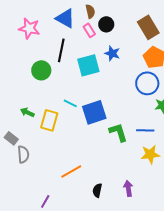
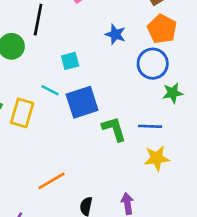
blue star: (112, 53) -> (115, 34), moved
cyan square: (88, 65) -> (70, 61), moved, size x0.6

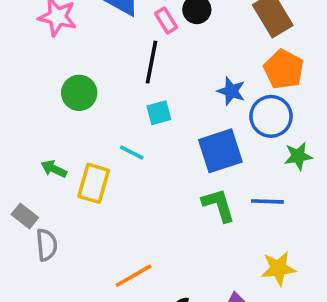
black line: (38, 20) -> (152, 62), moved
blue star: (115, 34) -> (231, 91), moved
blue square: (82, 102) -> (220, 151), moved
yellow star: (157, 158) -> (278, 268), moved

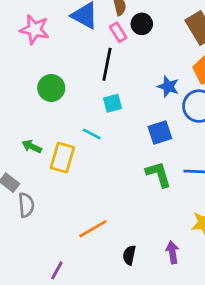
blue square: (220, 151) -> (160, 133), size x0.7

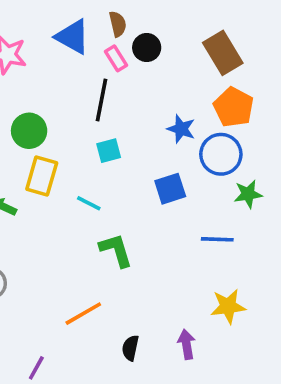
cyan line: (92, 134) -> (89, 203), moved
yellow rectangle: (62, 158) -> (42, 176), moved
green L-shape: (159, 174) -> (116, 250), moved

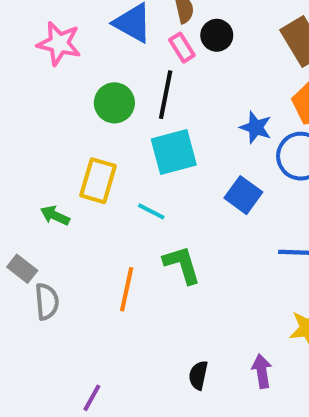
green circle: (29, 131) -> (114, 103), moved
cyan square: (109, 151) -> (174, 152), size x1.6
blue square: (170, 189) -> (243, 195), turned -36
orange line: (83, 314) -> (127, 289), moved, turned -48

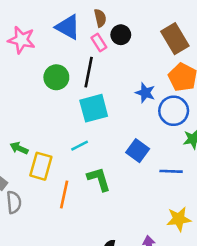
yellow rectangle: (98, 181) -> (41, 166), moved
blue square: (243, 195) -> (138, 151), moved
cyan line: (151, 211) -> (80, 146), turned -54

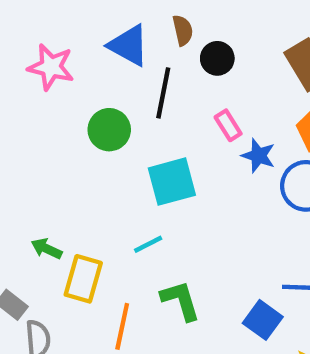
pink rectangle: (99, 42) -> (228, 125), moved
black line: (89, 72) -> (163, 93), moved
blue square: (138, 151) -> (263, 320), moved

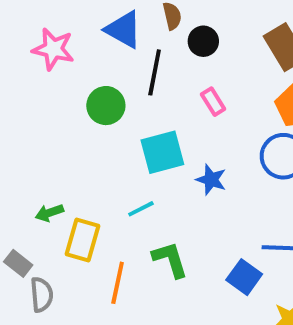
blue star: (258, 156) -> (211, 180), moved
green arrow: (47, 249) -> (49, 213), turned -44

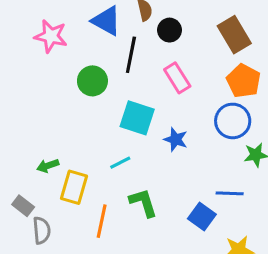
pink rectangle: (213, 102) -> (177, 78), size x1.4
cyan square: (162, 152) -> (137, 118), turned 33

